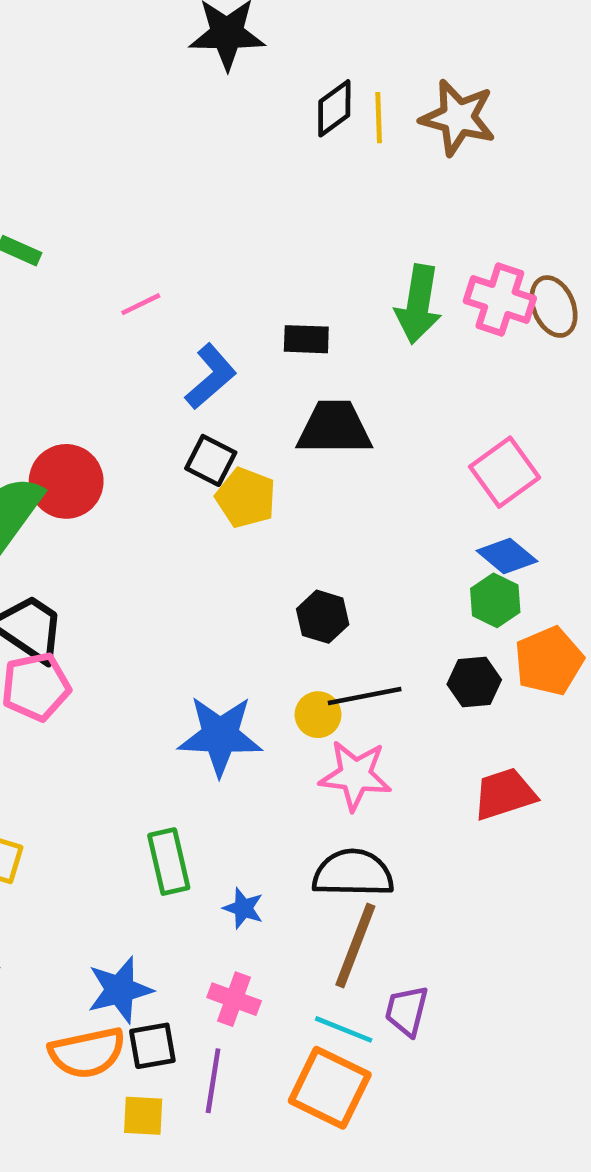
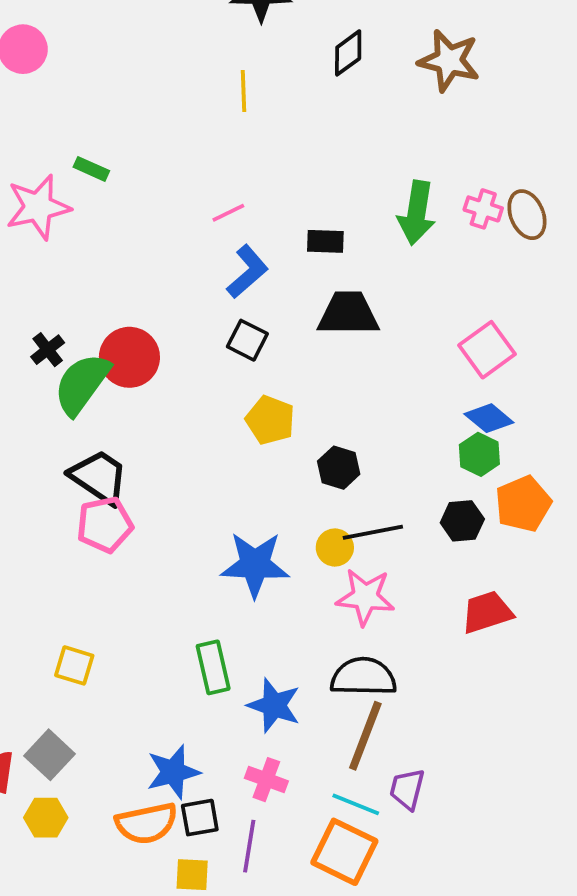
yellow line: (379, 118) -> (244, 91), moved
pink cross: (500, 300) -> (483, 209), size x0.7
pink line: (141, 304) -> (228, 213), moved
yellow pentagon: (246, 498) -> (270, 420), moved
blue star: (243, 908) -> (274, 705), size x1.6

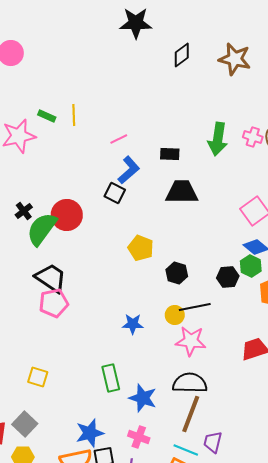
yellow line: (244, 91) -> (74, 115), moved
black square: (247, 340) -> (115, 193), moved
black hexagon: (462, 521) -> (228, 277), moved
blue star: (255, 565) -> (133, 324), size x0.6

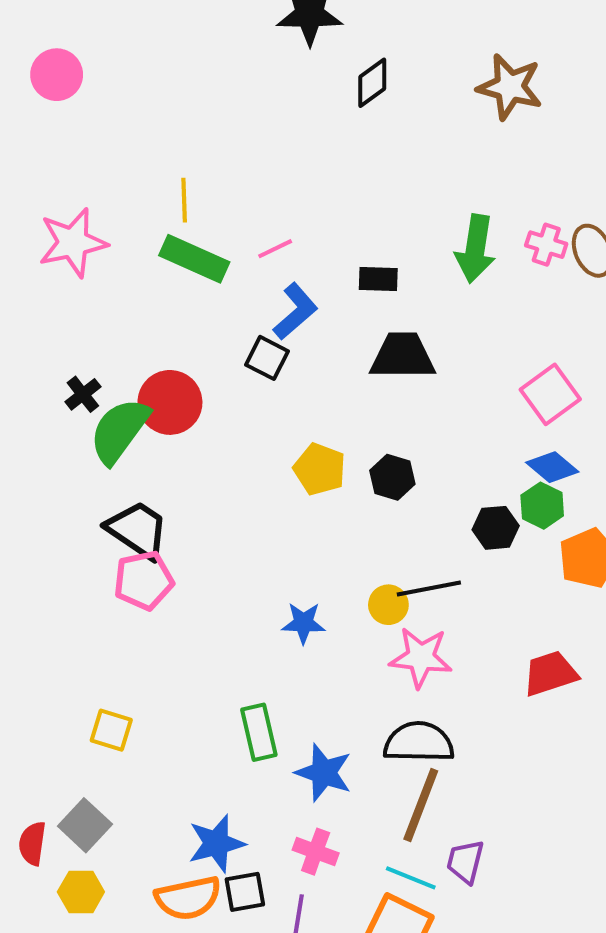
black diamond: (182, 55) -> (372, 83), moved
green rectangle: (47, 116) -> (194, 259), moved, size x1.8
black hexagon: (177, 273) -> (392, 477), moved

